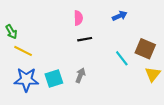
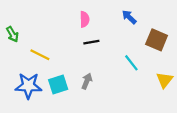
blue arrow: (120, 16) -> (129, 17), turned -112
brown square: (145, 49) -> (157, 40), moved
yellow line: (23, 51) -> (40, 55), moved

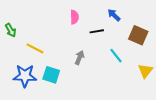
black line: (91, 42) -> (97, 31), moved
gray arrow: (87, 81) -> (80, 58), moved
cyan square: (58, 85) -> (51, 75), turned 36

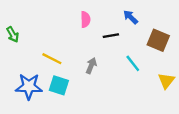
yellow line: (35, 48) -> (52, 59), moved

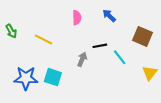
blue arrow: (131, 17) -> (109, 16), moved
black line: (111, 36) -> (100, 46), moved
yellow line: (52, 59) -> (44, 40), moved

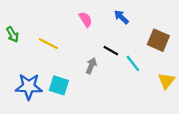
pink semicircle: (77, 18) -> (85, 19), turned -32
black line: (100, 46) -> (111, 51), turned 40

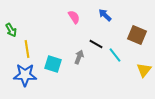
yellow line: (48, 44) -> (27, 49), moved, turned 54
cyan square: (59, 85) -> (53, 64), moved

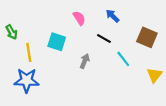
black line: (96, 44) -> (104, 38), moved
cyan square: (53, 64) -> (57, 42), moved

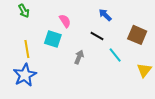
pink semicircle: (79, 18) -> (65, 21), moved
green arrow: (12, 32) -> (24, 11), moved
blue star: (27, 80) -> (25, 75), turned -30

